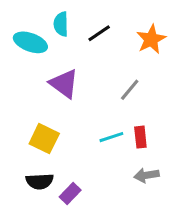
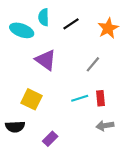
black semicircle: (40, 181) -> (15, 127), moved

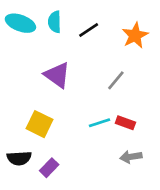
cyan ellipse: (22, 30) -> (20, 23), moved
red rectangle: (100, 98) -> (125, 123), turned -64
purple rectangle: (50, 139) -> (49, 168), moved

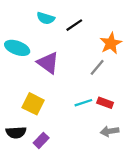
cyan semicircle: (55, 22) -> (46, 18), turned -72
cyan ellipse: (20, 23) -> (17, 48), moved
orange star: (135, 35) -> (111, 43), moved

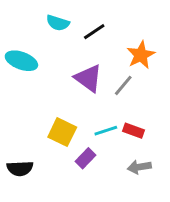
purple triangle: (48, 63) -> (88, 78), moved
yellow square: (33, 104) -> (62, 132), moved
purple rectangle: (41, 140) -> (85, 158), moved

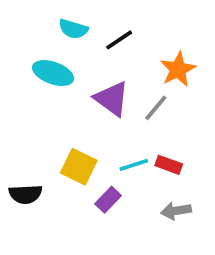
cyan ellipse: (21, 61) -> (53, 73), moved
black semicircle: (20, 168) -> (25, 194), moved

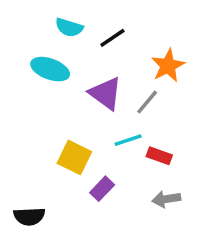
cyan line: (134, 165) -> (128, 140), moved
black semicircle: (25, 194) -> (29, 216), moved

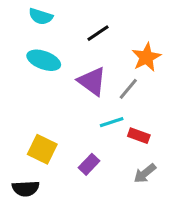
cyan semicircle: (69, 27) -> (41, 16), moved
yellow square: (74, 157) -> (42, 149), moved
gray arrow: (166, 199) -> (145, 173), turned -30

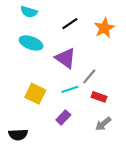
orange star: (146, 57) -> (104, 28), moved
gray line: (128, 89) -> (89, 76), moved
cyan line: (112, 122) -> (70, 89), moved
yellow square: (42, 149) -> (35, 94), moved

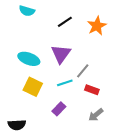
cyan ellipse: (31, 43) -> (29, 59), moved
purple triangle: (66, 58) -> (61, 54), turned 30

